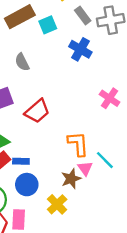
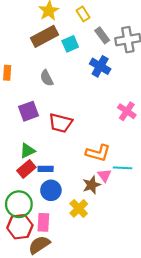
red trapezoid: (37, 111) -> (61, 123), turned 55
orange L-shape: (78, 144) -> (98, 153), turned 110
cyan line: (105, 160) -> (123, 168), turned -42

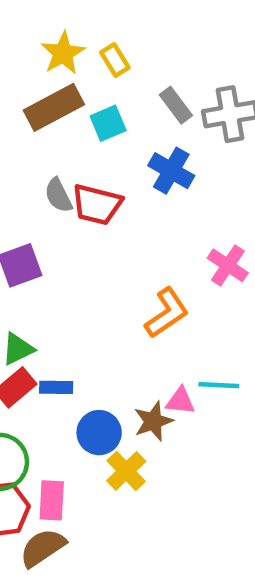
yellow rectangle: (83, 14) -> (115, 60), moved
red trapezoid: (61, 123) -> (97, 204), moved
orange L-shape: (98, 153) -> (167, 313), moved, turned -50
pink triangle: (104, 175) -> (180, 401), turned -48
blue circle: (51, 190) -> (99, 433), moved

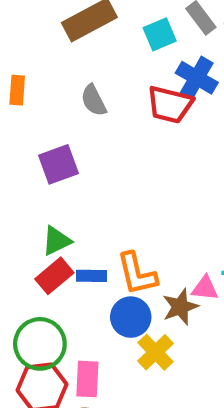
cyan square: (108, 123) -> (160, 34), moved
red trapezoid: (97, 204) -> (170, 105), moved
orange L-shape: (167, 313) -> (137, 274), moved, turned 111

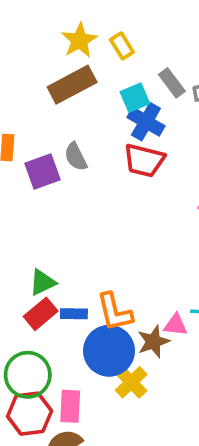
blue cross: (197, 78) -> (146, 122), moved
purple square: (58, 164) -> (42, 172), moved
blue circle: (131, 317) -> (109, 351), size x1.4

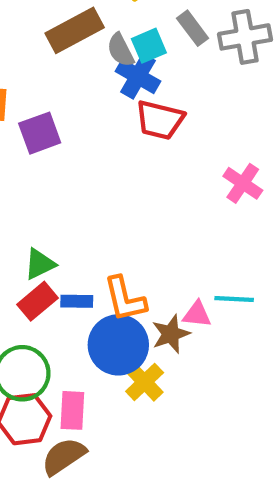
blue cross: (146, 122) -> (138, 76), moved
gray semicircle: (76, 157) -> (120, 50), moved

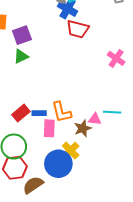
green triangle: (40, 264) -> (21, 56), moved
blue circle: (118, 345) -> (58, 164), moved
pink rectangle: (72, 410) -> (49, 128), moved

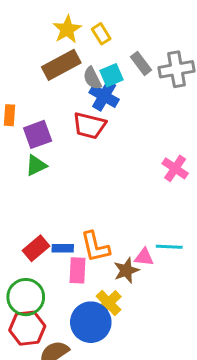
red trapezoid: (78, 29) -> (89, 126), moved

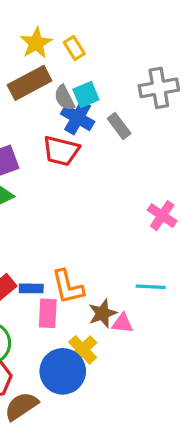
gray rectangle: (141, 63) -> (119, 126), moved
pink cross: (175, 168) -> (162, 216), moved
pink triangle: (144, 257) -> (122, 323), moved

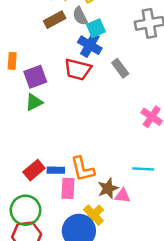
brown rectangle: (30, 83) -> (55, 20), size x0.7
gray semicircle: (64, 98) -> (80, 16), moved
gray rectangle: (119, 126) -> (120, 68), moved

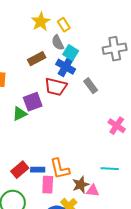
brown rectangle: (55, 20) -> (37, 59), moved
cyan square: (96, 28) -> (71, 53), turned -35
purple square: (35, 77) -> (33, 102), moved

